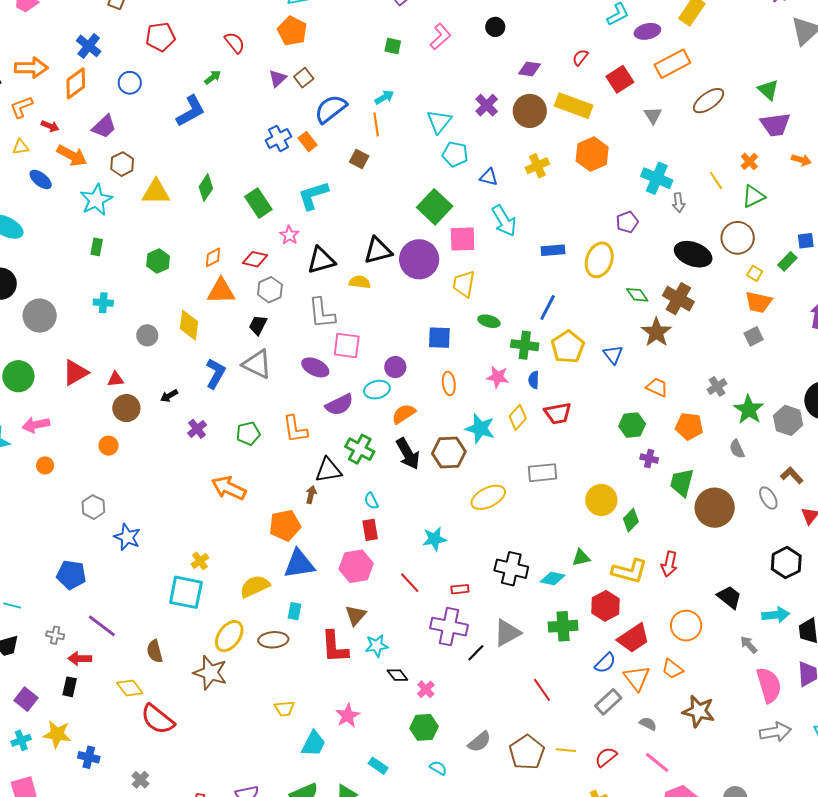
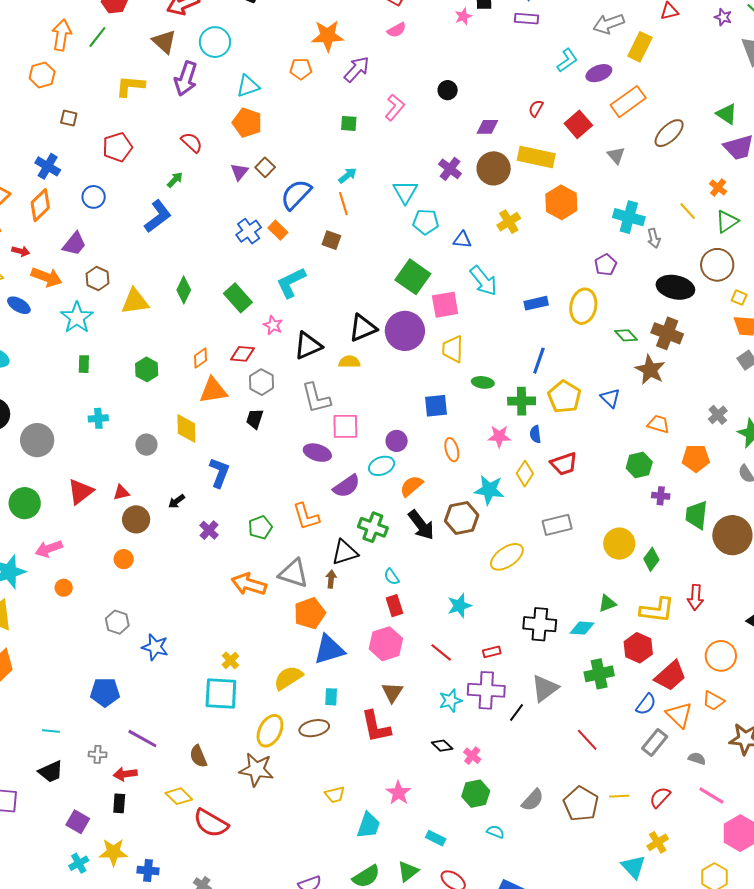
gray triangle: (257, 364) -> (294, 573), moved
cyan star: (377, 646) -> (450, 701), moved

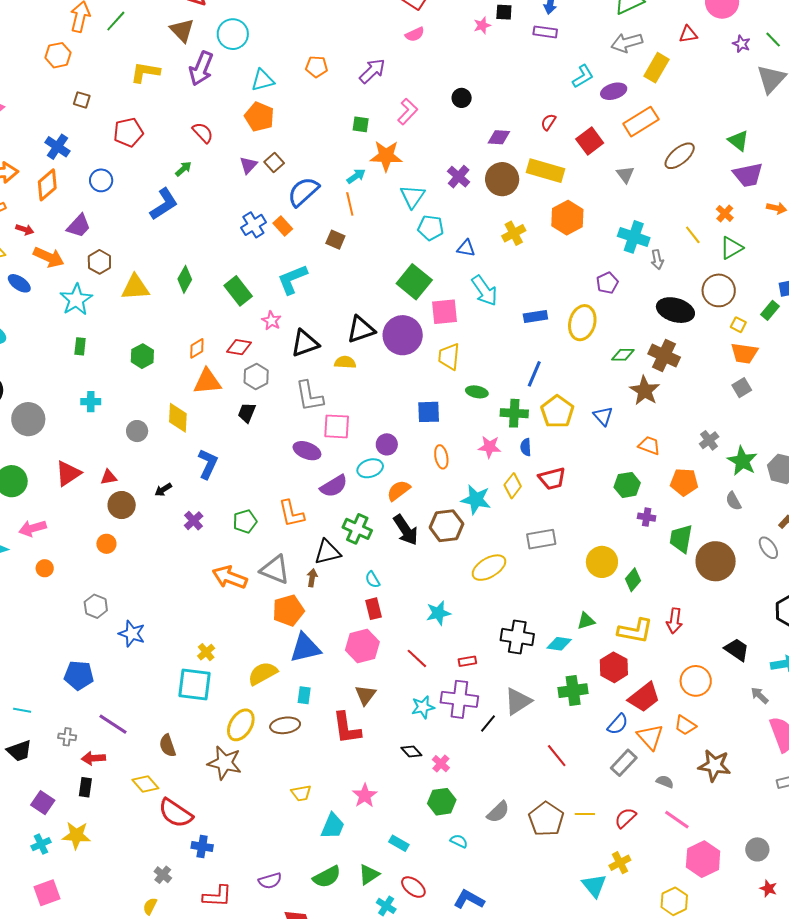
orange star: (328, 36) -> (386, 156), moved
green diamond: (626, 335) -> (623, 355), turned -50
blue cross: (148, 871) -> (202, 847), moved

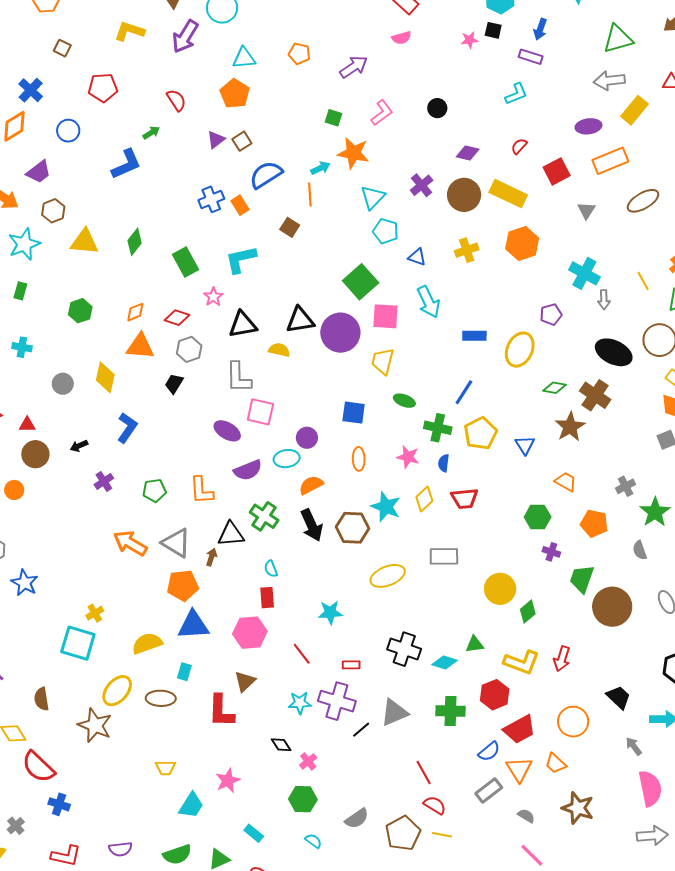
cyan L-shape: (583, 76) -> (516, 94), moved
red semicircle: (625, 818) -> (435, 805), moved, turned 65

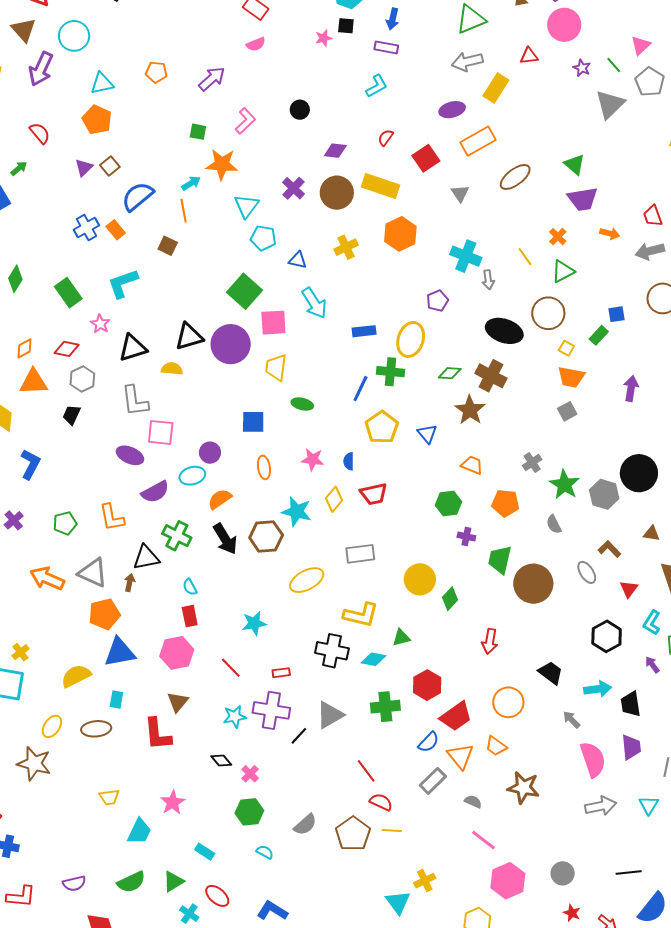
green cross: (438, 428) -> (391, 372), moved
yellow L-shape: (522, 662) -> (361, 615), moved
yellow ellipse: (117, 691) -> (52, 726), size x0.7

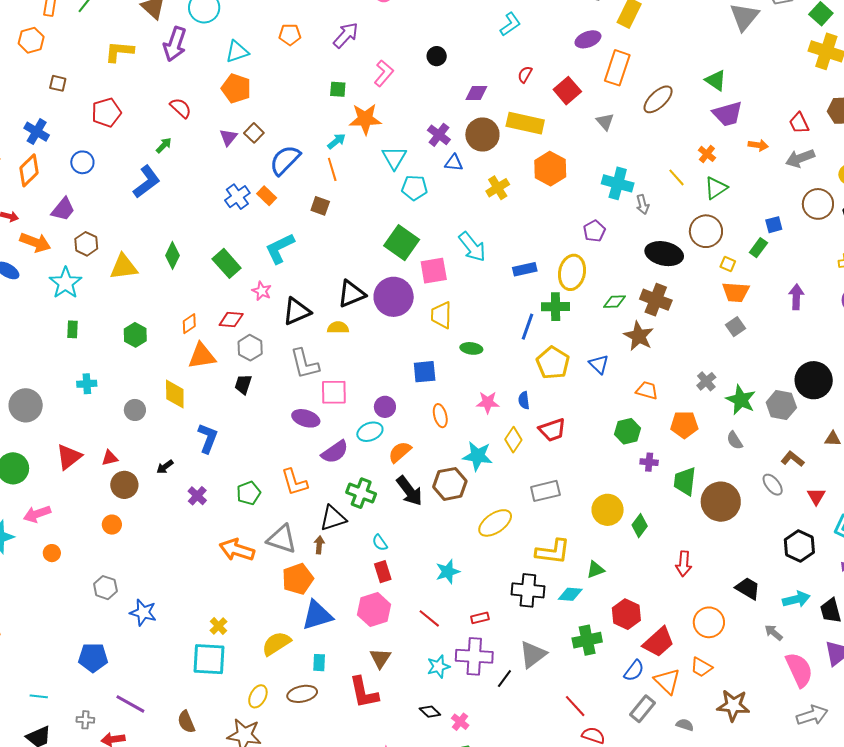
orange rectangle: (478, 141) -> (617, 68), turned -36
blue triangle: (298, 260) -> (454, 163), moved

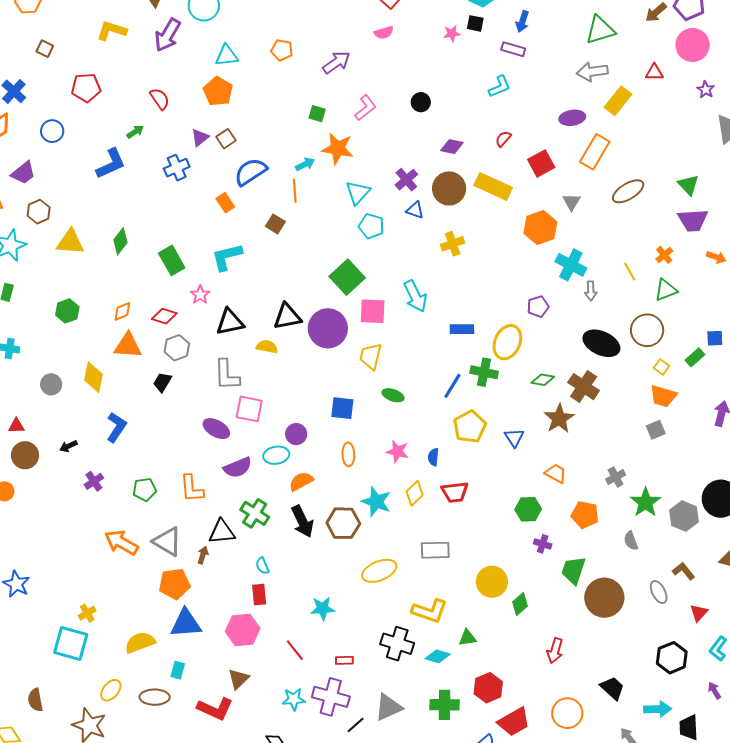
orange hexagon: (550, 169) -> (540, 228), moved
blue cross: (237, 197) -> (177, 168), moved
red L-shape: (364, 692) -> (215, 709), turned -66

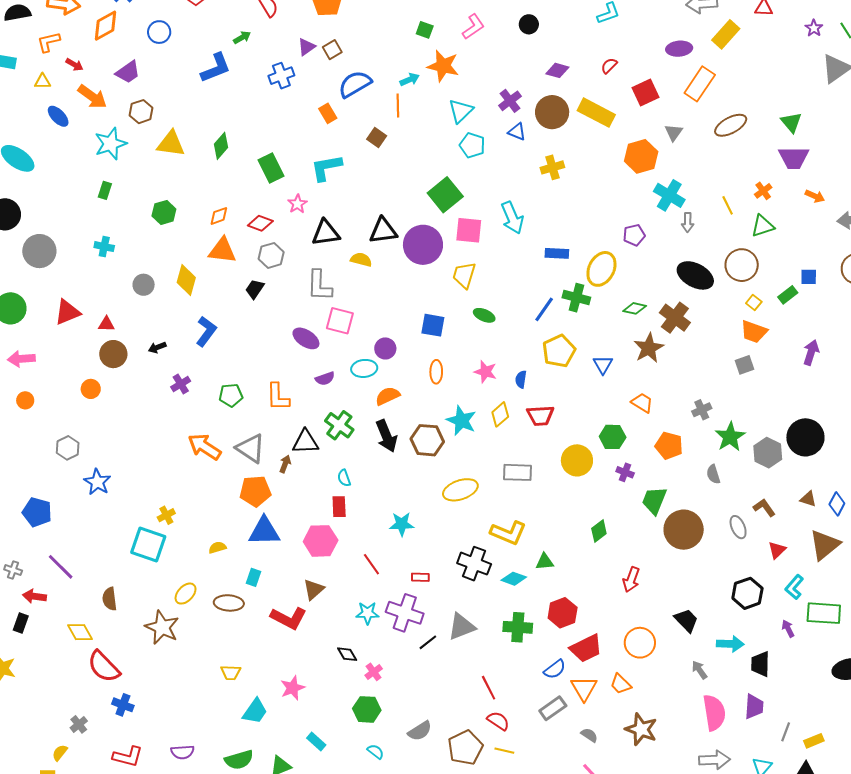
purple semicircle: (238, 468) -> (325, 379), size x0.7
yellow circle: (492, 582) -> (577, 460), moved
yellow semicircle: (140, 642) -> (217, 548), size x0.6

